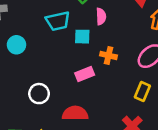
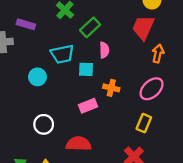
cyan circle: (16, 45) -> (37, 77), moved

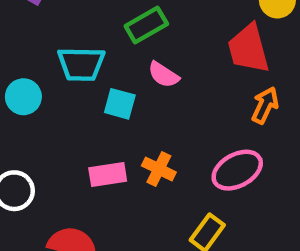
red trapezoid: (143, 27) -> (248, 49), turned -52
pink semicircle: (104, 50) -> (163, 75), turned 112
orange cross: (111, 88) -> (159, 169), moved

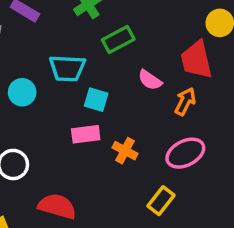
pink semicircle: (163, 75) -> (150, 80), moved
orange arrow: (265, 105) -> (185, 101), moved
pink rectangle: (108, 174) -> (86, 134), moved

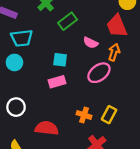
cyan trapezoid: (67, 68) -> (22, 38), moved
orange cross: (125, 151) -> (84, 115), moved
pink ellipse: (185, 153) -> (99, 73), moved

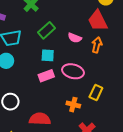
green rectangle: (68, 21) -> (47, 30), moved
pink ellipse: (99, 73) -> (73, 71), moved, turned 55
yellow rectangle: (109, 115) -> (96, 92), moved

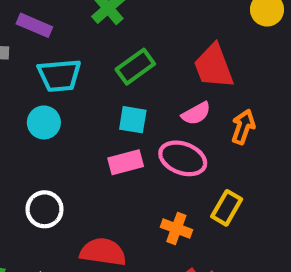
red trapezoid: (98, 21) -> (214, 66), moved
pink semicircle: (75, 38) -> (196, 113), moved, turned -56
orange arrow: (97, 45) -> (243, 127), moved

